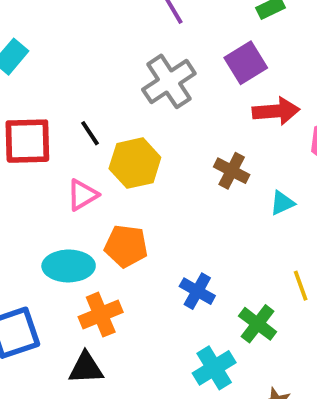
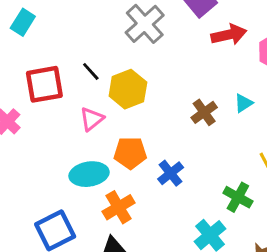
brown cross: (232, 171) -> (204, 112), moved, turned 35
blue cross: (197, 291) -> (171, 173), moved, turned 30

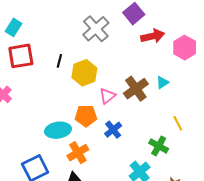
black line: (91, 71) -> (59, 61), turned 56
red square: (44, 84) -> (21, 56), moved
brown cross: (204, 112) -> (136, 89), size x1.4
pink triangle: (92, 119) -> (107, 96), moved

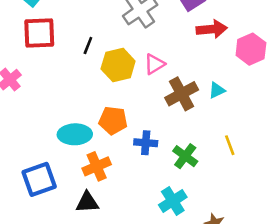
pink triangle: (107, 96) -> (154, 64), moved
blue cross: (113, 130) -> (146, 143), turned 36
green cross: (159, 146) -> (185, 156), moved

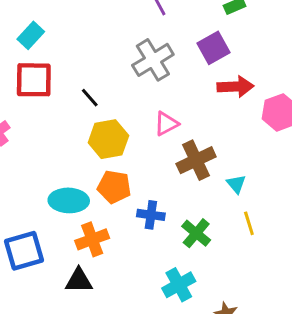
black line: (88, 46) -> (90, 98), turned -66
yellow hexagon: (118, 65) -> (108, 139), moved
cyan triangle: (217, 90) -> (236, 184), moved, turned -48

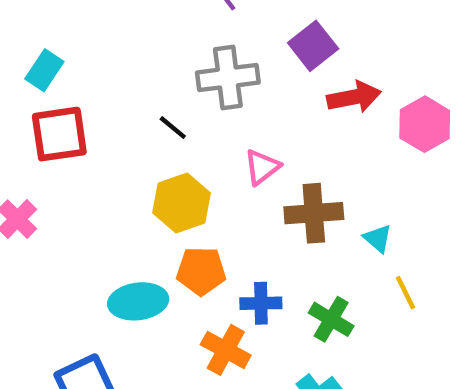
gray cross: (153, 60) -> (228, 78), turned 33
black line: (90, 98) -> (173, 128), moved
brown cross: (196, 160) -> (314, 213), turned 30
orange cross: (92, 239) -> (226, 350), moved, turned -32

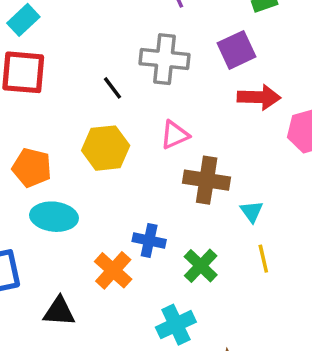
orange pentagon: (201, 271) -> (32, 168), moved

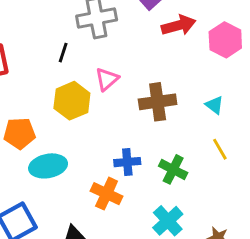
black line: (113, 88) -> (63, 53), turned 72
pink triangle: (175, 135) -> (107, 79), moved
cyan triangle: (252, 211) -> (214, 105), moved

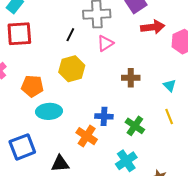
pink triangle: (107, 79) -> (105, 43), moved
brown cross: (158, 102) -> (131, 78), size x0.7

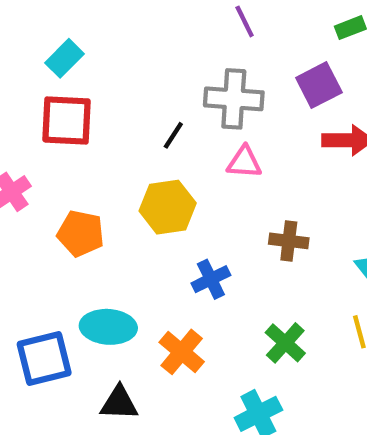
pink triangle: (105, 43) -> (244, 162), turned 30
cyan ellipse: (49, 111) -> (108, 327), moved
blue cross: (104, 116) -> (211, 279), moved, turned -36

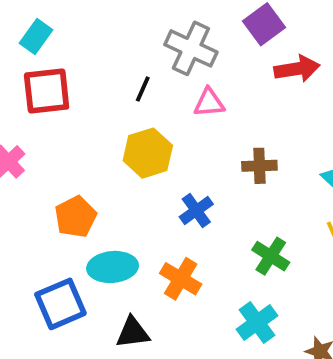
gray cross: (234, 99) -> (191, 48), turned 30
orange pentagon: (81, 233) -> (76, 217), moved, turned -30

